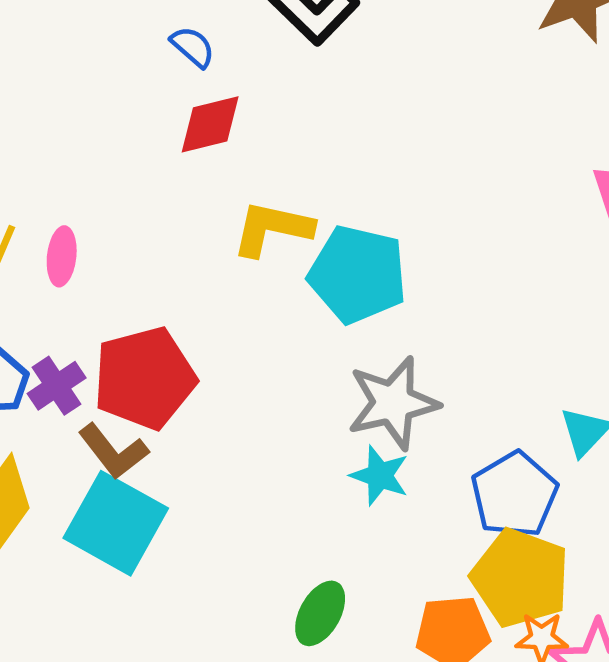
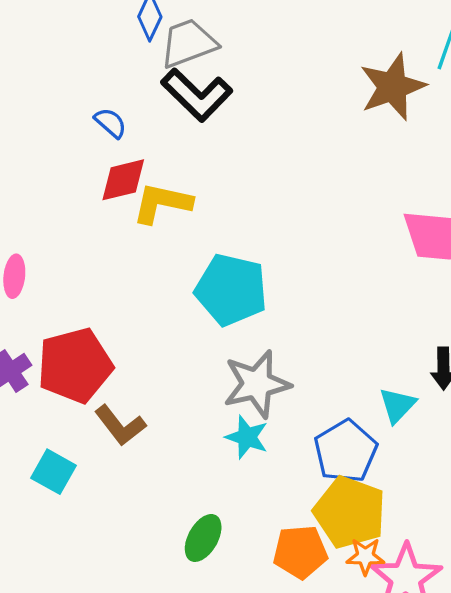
yellow L-shape: (272, 229) -> (162, 203), moved
brown L-shape: (113, 451) -> (120, 425), moved
cyan square: (116, 523) -> (54, 472), size x0.6

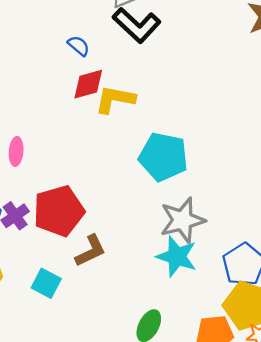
brown L-shape: (120, 425) -> (90, 251), turned -76
cyan star: (247, 437) -> (177, 256), size x1.4

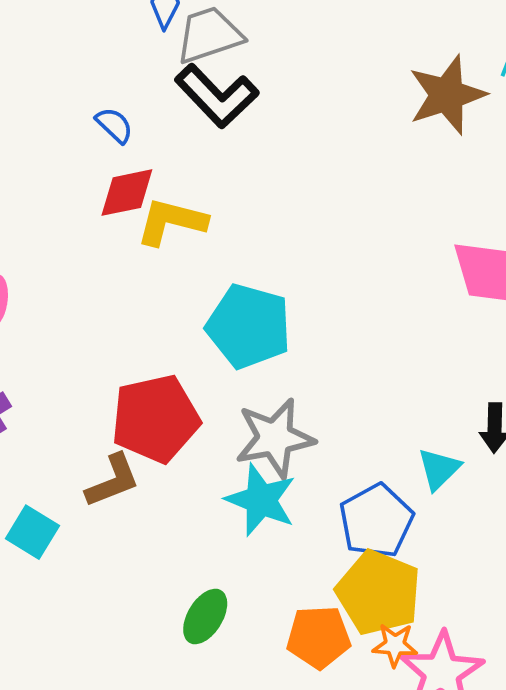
red pentagon: (59, 211) -> (156, 419), moved

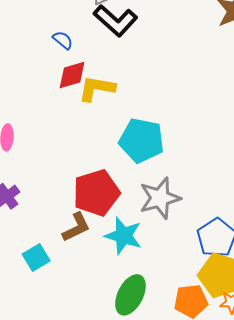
cyan star: (261, 500) -> (123, 236), moved
cyan square: (32, 532) -> (36, 257), turned 32
green ellipse: (205, 617) -> (130, 295), size x1.4

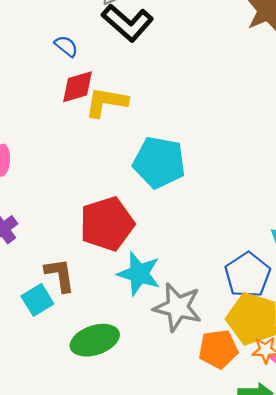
gray star: (160, 198) -> (178, 307), moved, turned 30
brown L-shape: (76, 227) -> (60, 275), moved, turned -72
green ellipse: (130, 295) -> (95, 340), moved, turned 45

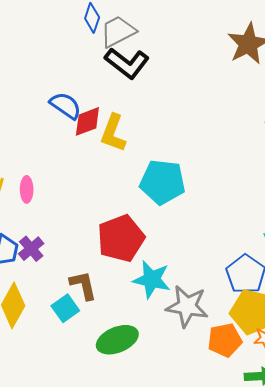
blue semicircle: (66, 46) -> (66, 106), moved, size x1.5
yellow L-shape: (106, 102) -> (113, 133), turned -75

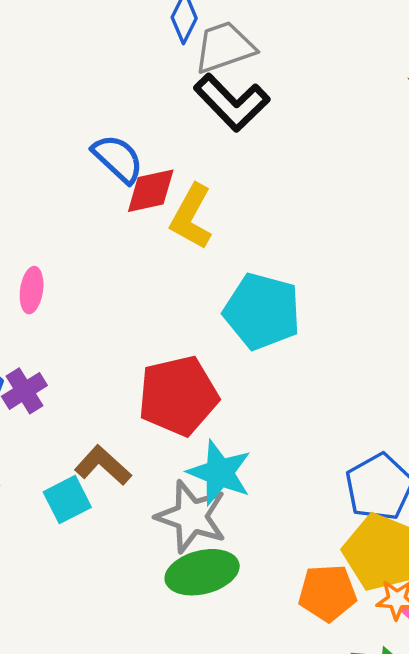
brown L-shape: (83, 285) -> (103, 465), turned -44
gray star: (187, 306) -> (191, 517), moved
green ellipse: (117, 340) -> (202, 572), moved

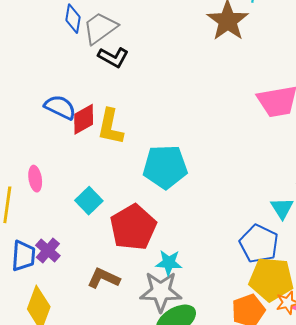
black L-shape: (232, 103) -> (113, 57), size x0.7
pink ellipse: (32, 290) -> (35, 179), moved
cyan star: (220, 473) -> (169, 263), size x0.7
cyan square: (67, 500) -> (89, 201), moved

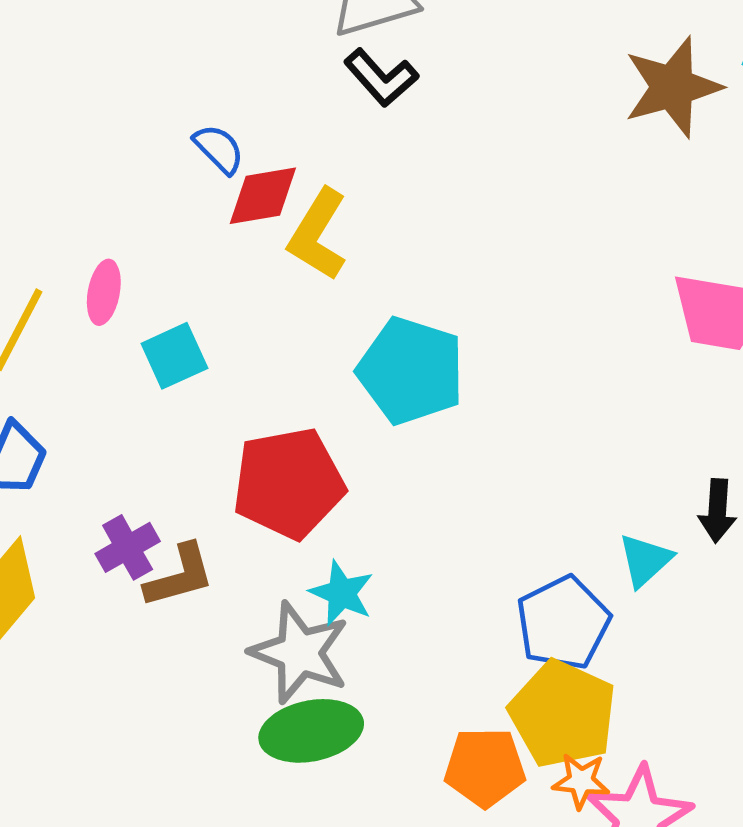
blue semicircle: (60, 107) -> (219, 149), size x0.7
cyan square: (89, 201) -> (174, 356), moved
purple cross: (48, 250) -> (128, 547), moved
brown L-shape: (104, 278) -> (179, 576), turned 120

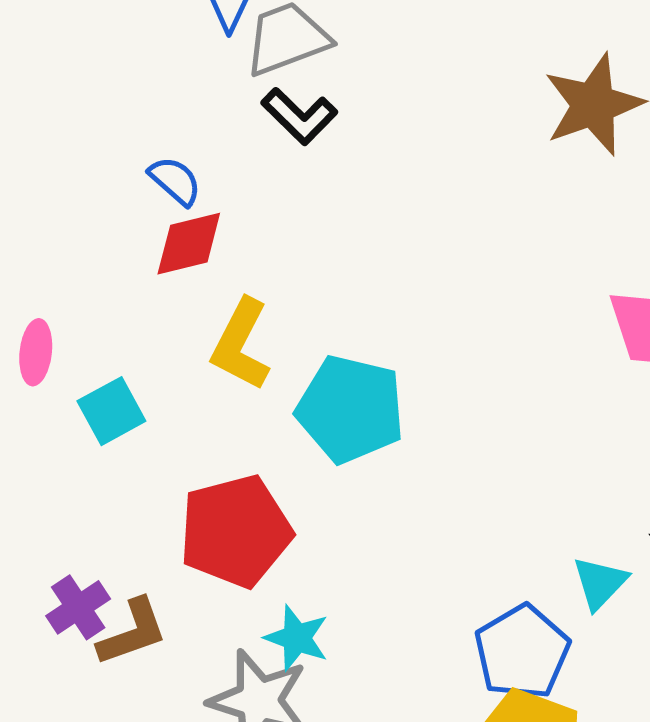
blue semicircle: (219, 149) -> (175, 181), moved
yellow L-shape: (318, 235) -> (241, 345), moved

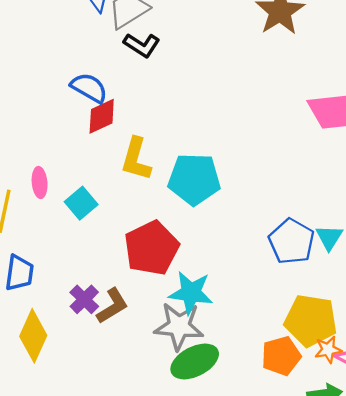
blue semicircle: (175, 181) -> (89, 88), size x1.4
cyan star: (297, 638) -> (191, 293), size x1.4
blue pentagon: (522, 652) -> (292, 241), moved

